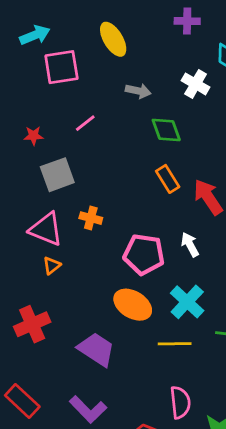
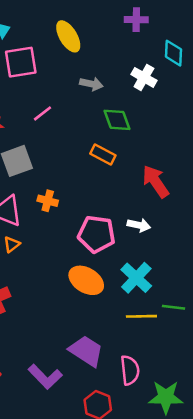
orange rectangle: (168, 179) -> (103, 155), moved, turned -30
white arrow: (190, 245) -> (139, 225), turned 130
yellow line: (175, 344) -> (141, 316), moved
purple trapezoid: (96, 349) -> (86, 351), moved

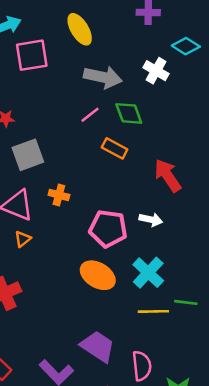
cyan diamond: (174, 53) -> (186, 46), turned -60
gray arrow: (91, 84) -> (103, 77), size x1.6
pink line: (43, 113) -> (90, 115), moved

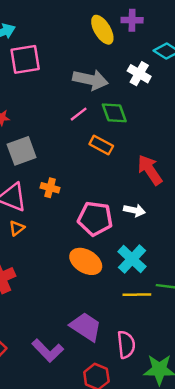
yellow ellipse: (80, 29) -> (102, 30), moved

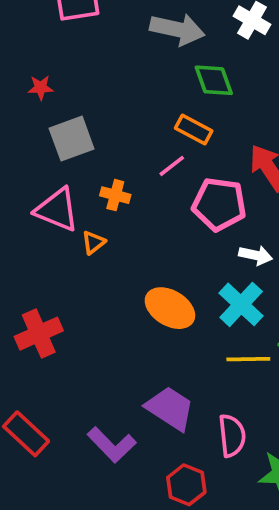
pink line: (79, 114) -> (172, 166), moved
white arrow: (134, 210) -> (256, 255), moved
pink pentagon: (95, 219) -> (219, 204), moved
orange triangle: (17, 228) -> (93, 242), moved

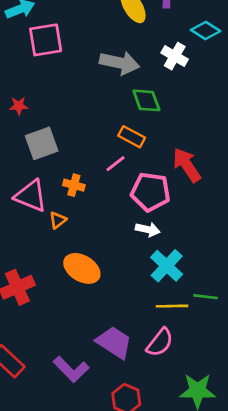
white arrow: (256, 255) -> (148, 229), moved
orange ellipse: (170, 308) -> (82, 268), moved
pink semicircle: (232, 436) -> (160, 342), moved, turned 44

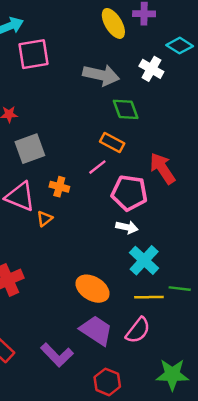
orange ellipse: (82, 268) -> (93, 289), moved

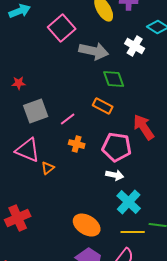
pink square: (34, 54) -> (62, 28), moved, turned -32
pink line: (97, 167) -> (68, 119), moved
orange cross: (59, 187) -> (77, 144), moved

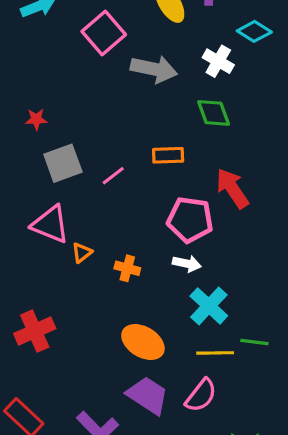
green diamond: (114, 79) -> (214, 113), moved
orange rectangle: (103, 106) -> (168, 155), turned -30
orange cross: (77, 144) -> (127, 268), moved

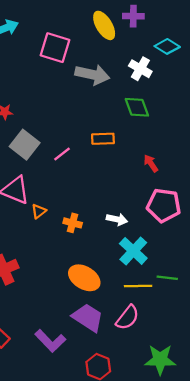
pink square: (104, 33) -> (55, 48), turned -32
gray square: (63, 163) -> (25, 145), turned -32
red arrow: (232, 188) -> (151, 163), size x0.6
pink pentagon: (190, 220) -> (164, 205), moved

